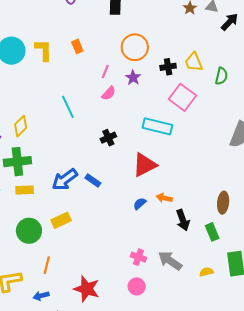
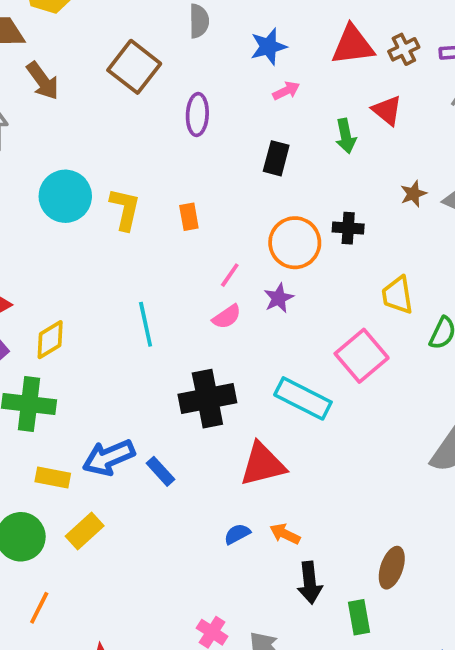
black cross: (168, 67) -> (348, 228), moved
black cross: (108, 138) -> (207, 399), size x1.8
yellow rectangle: (25, 190) -> (53, 478), moved
yellow rectangle: (61, 220) -> (85, 531), turned -30

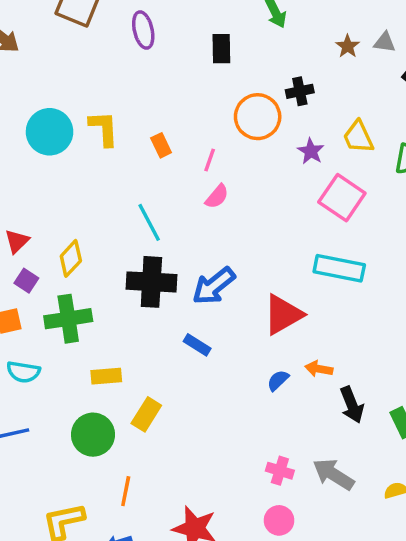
orange rectangle: (189, 217) -> (161, 145), moved
purple star: (279, 298) -> (311, 151), moved
cyan rectangle: (303, 398) -> (339, 268), moved
black cross: (207, 399) -> (151, 282), moved, turned 30
blue arrow: (109, 457) -> (214, 286), moved

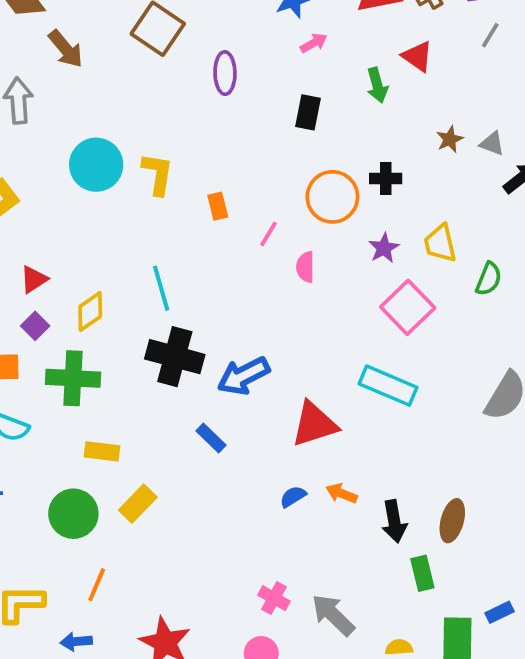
pink semicircle: (217, 196) -> (305, 267), moved, turned 128
cyan line: (149, 222) -> (161, 288), moved
black arrow: (352, 405) -> (394, 521), moved

